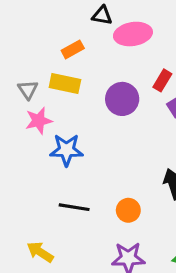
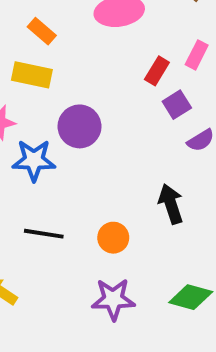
orange rectangle: (73, 49) -> (42, 31), turned 70
purple circle: (122, 99) -> (80, 126), moved

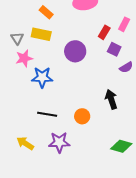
purple square: (177, 105) -> (114, 49), turned -32
purple circle: (80, 126) -> (75, 51), moved
purple star: (113, 299) -> (59, 142), moved

